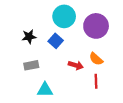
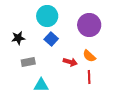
cyan circle: (64, 16) -> (47, 16), moved
black star: (29, 37) -> (18, 38), moved

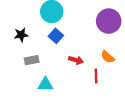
purple circle: (89, 25) -> (109, 21), moved
orange semicircle: (89, 56) -> (108, 57), moved

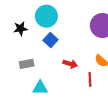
black star: (21, 35) -> (20, 29), moved

